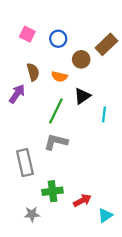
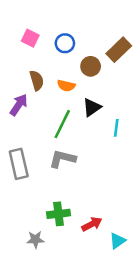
gray rectangle: (25, 163) -> (19, 164), moved

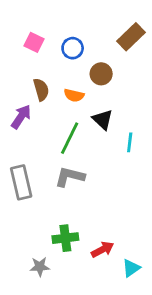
brown rectangle: (119, 50) -> (131, 37), moved
black triangle: (92, 107) -> (103, 120), turned -42

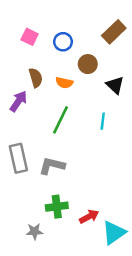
black triangle: (103, 120) -> (115, 85), moved
cyan line: (130, 142) -> (103, 121), moved
gray L-shape: (70, 177) -> (52, 166), moved
cyan triangle: (131, 268) -> (114, 233), size x1.5

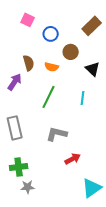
pink square: (30, 37) -> (28, 20), moved
gray L-shape: (52, 166) -> (57, 134), moved
green cross: (57, 207) -> (19, 167), moved
red arrow: (89, 217) -> (73, 159), moved

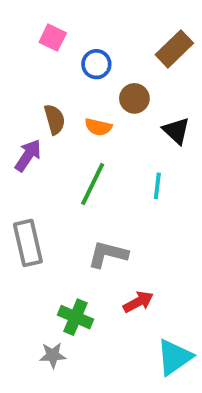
green cross: (19, 167) -> (75, 317), moved, turned 30

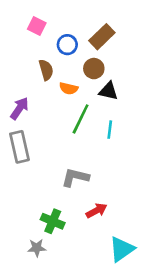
brown rectangle: (174, 49) -> (102, 37), moved
brown semicircle: (55, 119) -> (46, 70), moved
black triangle: (176, 131) -> (108, 91), moved, turned -30
green line: (93, 184) -> (81, 119), moved
gray rectangle: (28, 243) -> (19, 147), moved

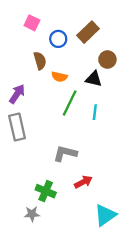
brown circle: (94, 69) -> (107, 59), moved

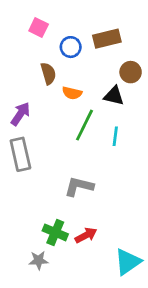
brown rectangle: (88, 32) -> (107, 39), turned 30
red arrow: (83, 182) -> (86, 235), moved

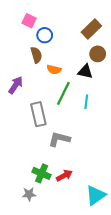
brown rectangle: (107, 39) -> (91, 29), moved, turned -30
blue circle: (71, 47) -> (45, 35), moved
gray rectangle: (20, 154) -> (38, 114), moved

